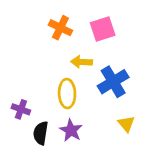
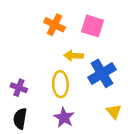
pink square: (103, 29) -> (93, 26), turned 35
purple cross: (21, 109) -> (19, 88), moved
black semicircle: (41, 133) -> (20, 119), moved

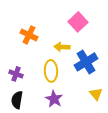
orange cross: (54, 25) -> (29, 35), moved
pink square: (93, 26) -> (78, 22), turned 30

